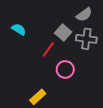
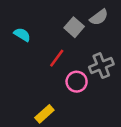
gray square: (63, 33) -> (74, 27), moved
gray cross: (86, 39) -> (101, 66), moved, turned -30

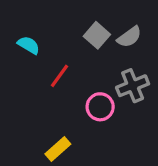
gray semicircle: (99, 17) -> (129, 37), moved
red line: (57, 58) -> (60, 76), moved

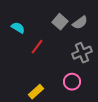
pink circle: (100, 107) -> (72, 82), moved

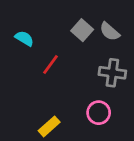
gray semicircle: (80, 23) -> (110, 32), turned 77
gray cross: (82, 53) -> (112, 73), turned 30

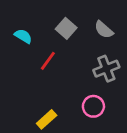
gray square: (82, 30) -> (66, 28), moved
gray cross: (112, 73) -> (106, 69), turned -30

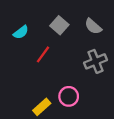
cyan semicircle: (23, 36) -> (21, 32), turned 112
pink circle: (93, 106) -> (69, 96), moved

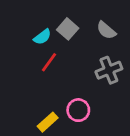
cyan semicircle: (21, 32) -> (42, 37), moved

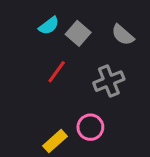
cyan semicircle: (42, 37) -> (49, 26), moved
gray cross: (109, 70) -> (109, 81), moved

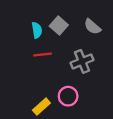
cyan semicircle: (49, 26) -> (37, 30), moved, turned -63
red line: (57, 72) -> (43, 54), turned 48

